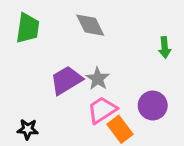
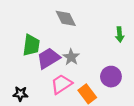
green trapezoid: (28, 28) -> (31, 45), moved
pink trapezoid: (102, 110) -> (61, 84), moved

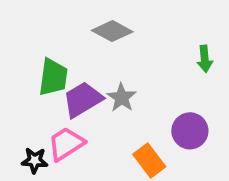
gray diamond: (66, 18) -> (112, 31), turned -35
pink trapezoid: (61, 84) -> (66, 144), moved

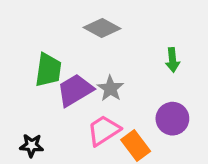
green arrow: (205, 59) -> (172, 60), moved
pink trapezoid: (66, 144) -> (104, 130), moved

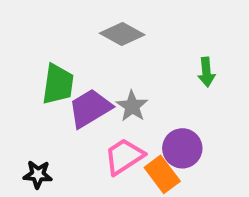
purple circle: (172, 119) -> (182, 148), moved

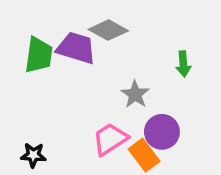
green trapezoid: (58, 84) -> (39, 55), moved
gray star: (132, 106) -> (135, 94), moved
purple trapezoid: (90, 108) -> (76, 48), moved, turned 48

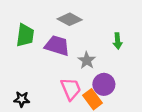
purple trapezoid: (76, 48) -> (57, 46), moved
pink trapezoid: (110, 139) -> (71, 89), turned 100

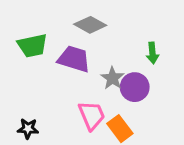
green trapezoid: (25, 35) -> (32, 46), turned 70
purple circle: (104, 84) -> (135, 87), moved

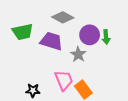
purple circle: (135, 87) -> (90, 35), moved
black star: (28, 129) -> (33, 91), moved

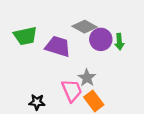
gray diamond: (63, 17) -> (85, 27), moved
gray star: (78, 54) -> (87, 78), moved

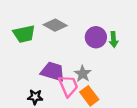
gray diamond: (85, 27) -> (55, 25), moved
purple trapezoid: (58, 46) -> (53, 72), moved

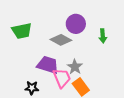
gray diamond: (55, 25) -> (61, 40), moved
purple circle: (96, 37) -> (76, 24), moved

